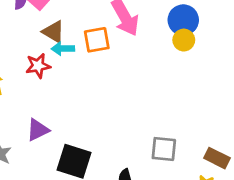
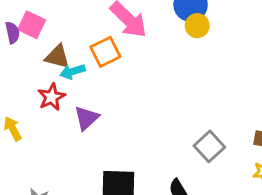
purple triangle: (38, 130) -> (86, 118), moved
gray square: (164, 149) -> (209, 146), turned -32

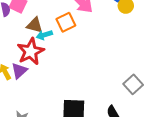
red star: (51, 97) -> (31, 51), size x1.5
purple triangle: (86, 118) -> (19, 71), moved

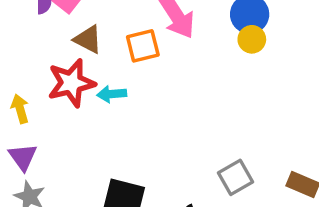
cyan arrow: (44, 35) -> (112, 94), moved
purple triangle: (19, 71) -> (23, 157), moved, turned -36

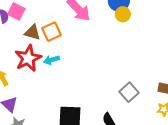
orange square: (143, 46) -> (52, 32), moved

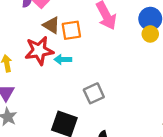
gray square: (129, 92) -> (94, 93), moved

